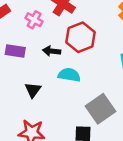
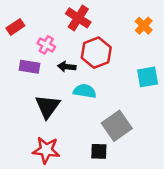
pink cross: (34, 20) -> (46, 45), moved
black triangle: (33, 90) -> (47, 106), size x1.5

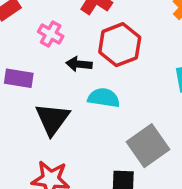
purple rectangle: (30, 67) -> (19, 78), moved

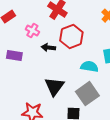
cyan semicircle: (104, 98) -> (89, 67), moved
black triangle: (52, 119) -> (54, 87), moved

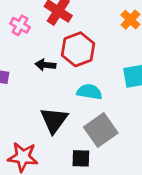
pink cross: (32, 31) -> (20, 25), moved
cyan semicircle: (89, 67) -> (89, 92), moved

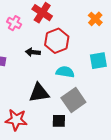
black triangle: (54, 120) -> (39, 93), turned 45

